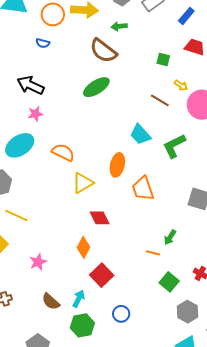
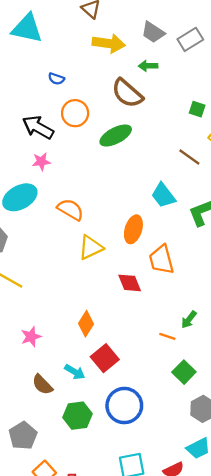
orange circle: (53, 14) -> (75, 113), moved
red diamond: (100, 218) -> (130, 283), moved
cyan arrow: (79, 299) -> (75, 372), moved, turned 90
blue circle: (121, 314) -> (124, 406), size x1.8

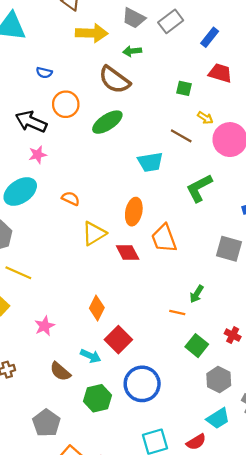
cyan trapezoid: (163, 195) -> (150, 162), moved, turned -56
orange semicircle: (70, 210) -> (71, 198), size x0.7
red diamond: (130, 283) -> (128, 253), moved

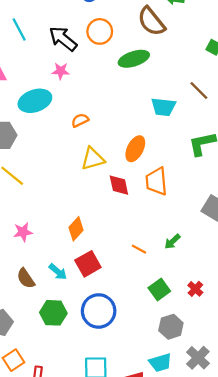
orange semicircle: (71, 198) -> (80, 120), turned -66
orange line: (177, 312) -> (139, 249), moved

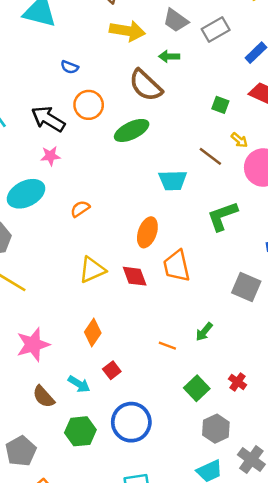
yellow triangle: (93, 159) -> (92, 270), moved
pink star: (23, 232) -> (33, 344), size x1.5
red square: (88, 264) -> (112, 370), size x0.6

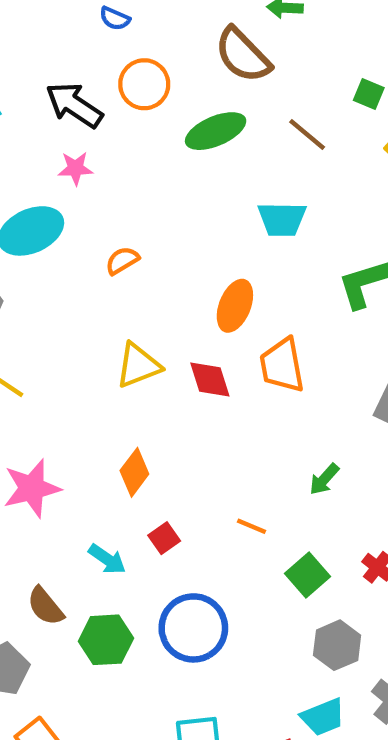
brown line: (210, 156) -> (307, 134), moved
orange line: (167, 346) -> (251, 526), moved
brown semicircle: (44, 397) -> (45, 606), moved

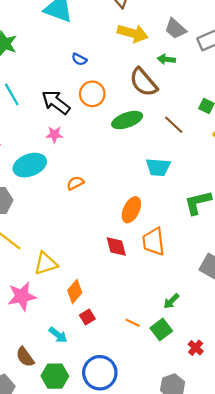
yellow triangle: (138, 365) -> (46, 264), moved
red square: (164, 538) -> (87, 317), moved
green square: (308, 575) -> (161, 329), moved

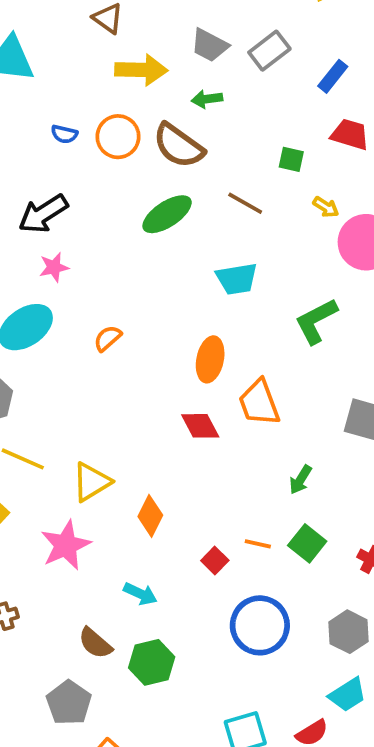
orange circle: (92, 94) -> (118, 137), moved
black arrow: (56, 102) -> (43, 214), turned -56
green arrow: (171, 301) -> (300, 480), moved
red square: (87, 317) -> (215, 561), moved
blue circle: (100, 373) -> (260, 625), moved

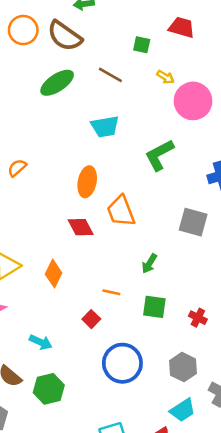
orange diamond: (150, 516) -> (54, 274), moved
green square: (307, 543) -> (154, 307), turned -30
orange line: (258, 544) -> (111, 292), moved

